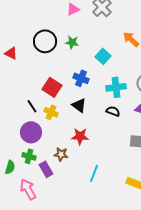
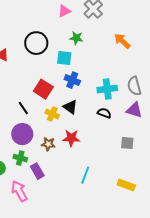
green star: (72, 42) -> (76, 38), moved
cyan square: (103, 56) -> (64, 58), moved, turned -35
yellow cross: (51, 112) -> (52, 114), moved
brown star: (61, 154) -> (48, 144), moved

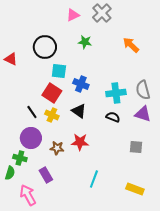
cyan square: (64, 58) -> (59, 71), moved
yellow cross: (52, 114) -> (52, 115), moved
green cross: (20, 158) -> (20, 158), moved

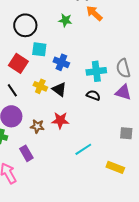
orange arrow: (131, 45) -> (94, 13), moved
red square: (52, 93) -> (18, 63), moved
yellow cross: (52, 115) -> (40, 86), moved
gray square: (136, 147) -> (126, 133), moved
cyan line: (94, 179) -> (83, 149), moved, turned 36

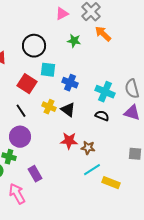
cyan cross: (96, 71) -> (105, 92), turned 30
brown star: (37, 126) -> (88, 148), moved
yellow rectangle: (115, 167) -> (111, 183), moved

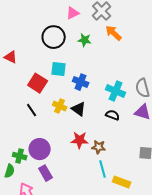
black circle: (34, 46) -> (54, 37), moved
purple circle: (20, 137) -> (40, 149), moved
cyan line: (92, 170) -> (103, 169), turned -72

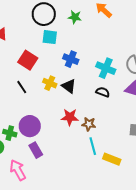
cyan square: (59, 69) -> (50, 37), moved

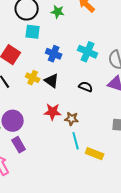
cyan cross: (106, 68) -> (88, 52), moved

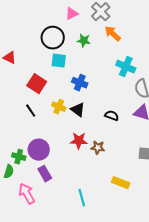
cyan cross: (88, 52) -> (126, 67), moved
cyan line: (76, 141) -> (82, 198), moved

